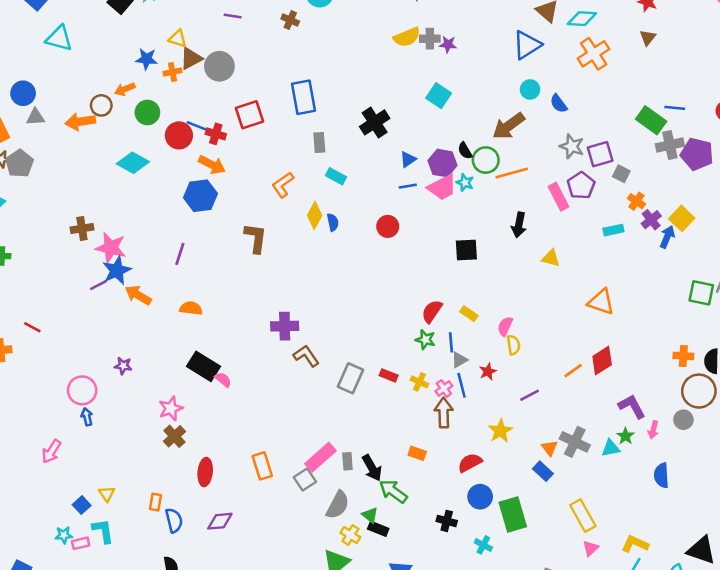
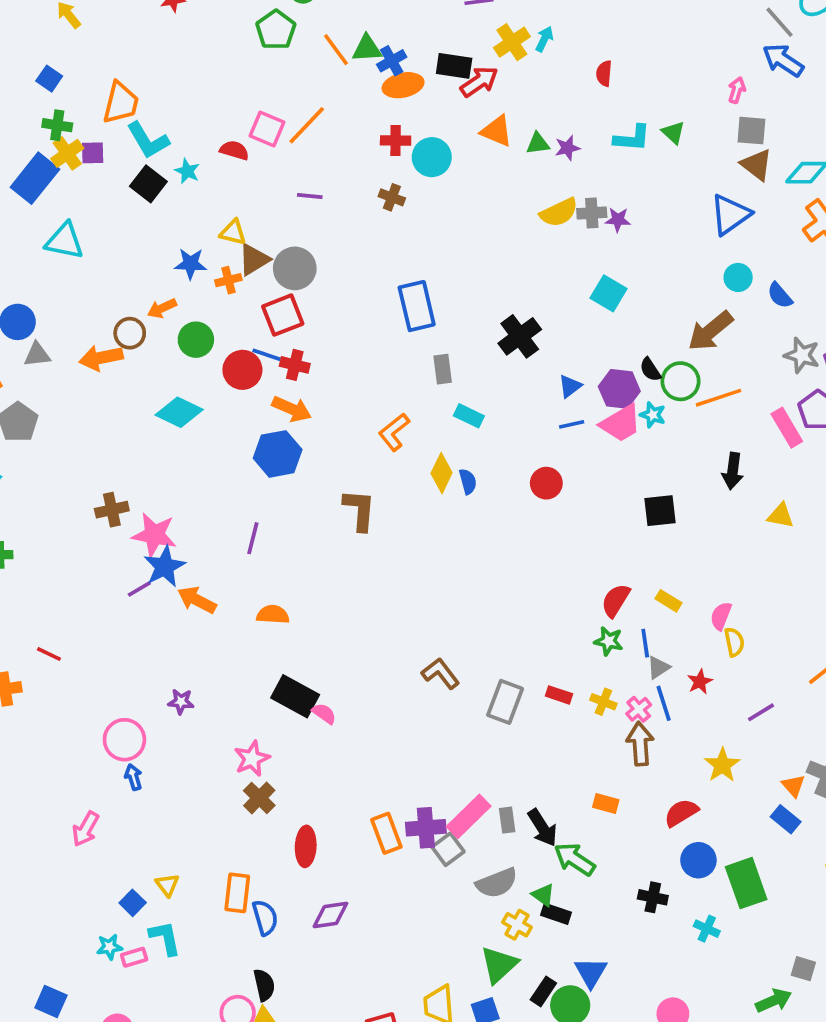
red square: (249, 115) -> (283, 315), moved
purple cross: (285, 326) -> (426, 828), moved
orange rectangle: (155, 502) -> (237, 893), size x1.5
gray semicircle: (338, 505) -> (497, 883), turned 44

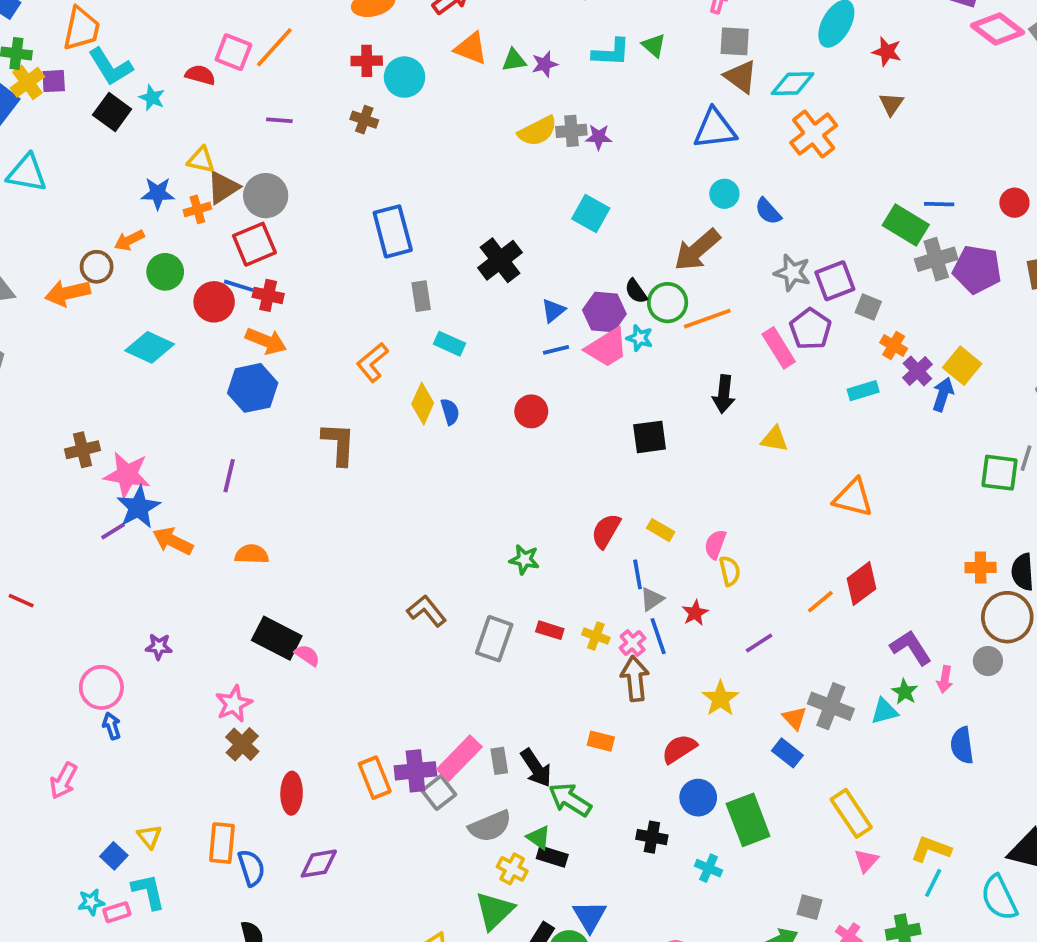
blue triangle: (730, 214) -> (715, 129), turned 30
green star: (609, 641) -> (524, 560), moved

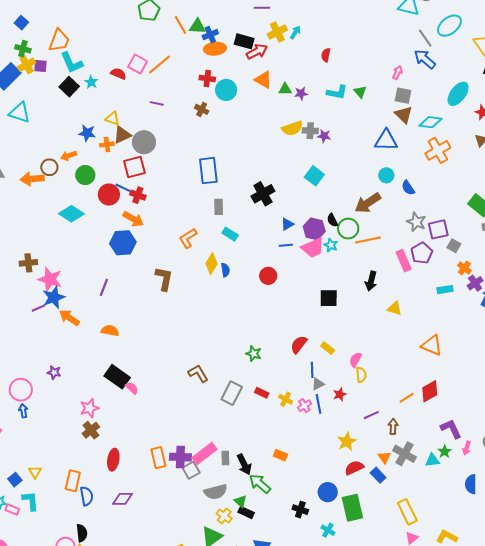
brown arrow: (635, 679) -> (393, 427), moved, size x0.7
red semicircle: (679, 749) -> (354, 468), moved
pink rectangle: (117, 912) -> (12, 510), turned 32

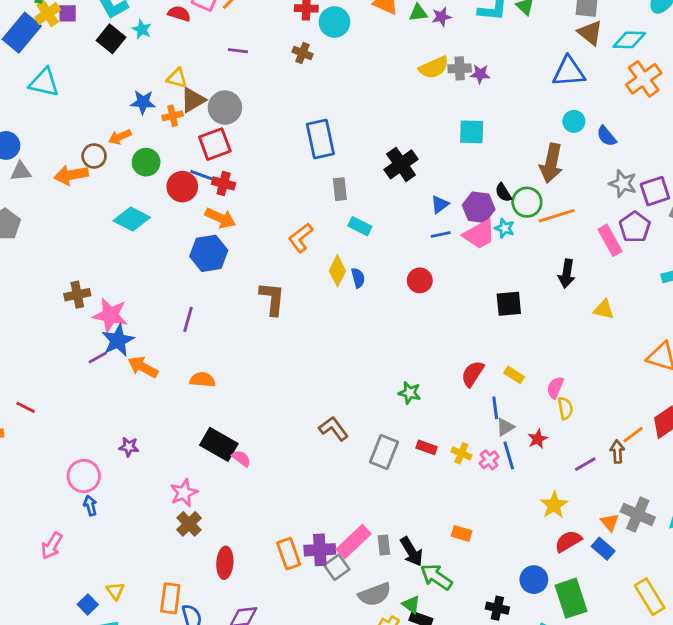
cyan square: (314, 176) -> (472, 132), turned -30
brown arrow: (368, 203) -> (551, 163), turned -40
brown arrow: (393, 427) -> (617, 452), moved

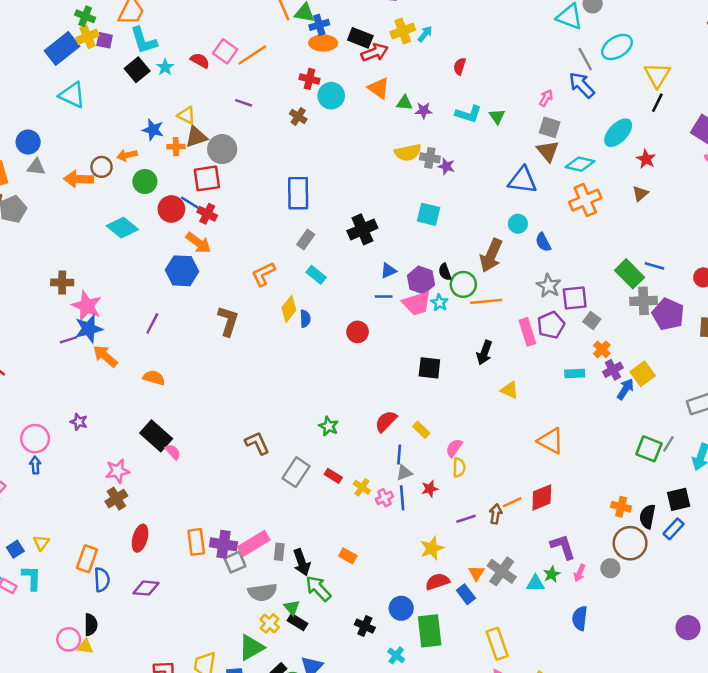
gray rectangle: (340, 189) -> (306, 239), turned 30

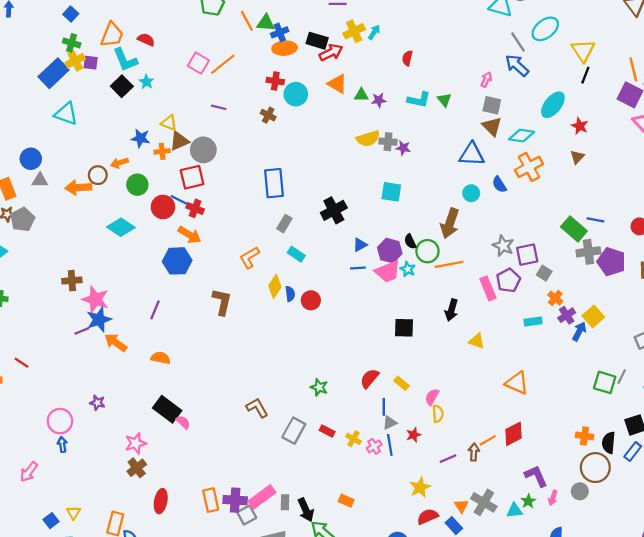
red semicircle: (200, 61) -> (146, 40), moved
blue semicircle: (543, 242) -> (499, 184), moved
red circle: (358, 332) -> (311, 300), moved

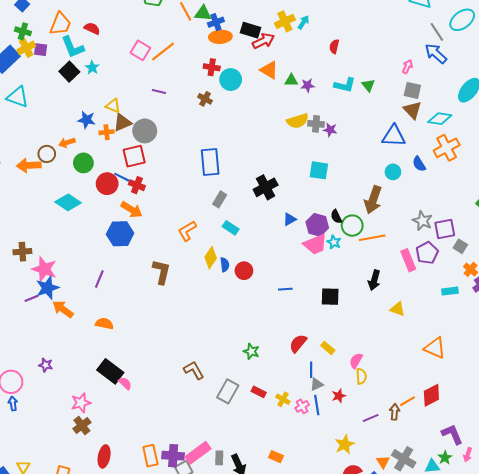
blue line: (358, 268) -> (285, 289), moved

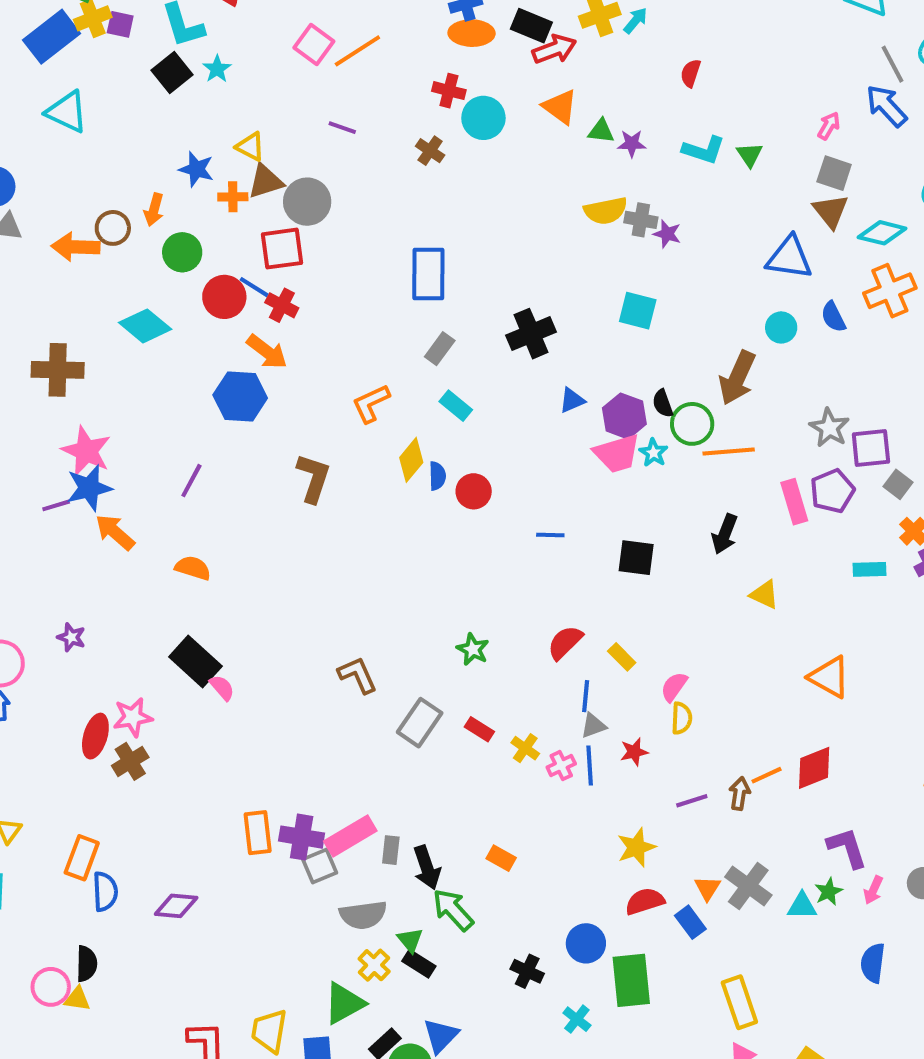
orange arrow: (67, 143) -> (154, 210), turned -63
brown cross: (22, 252) -> (58, 370), moved, size x1.4
red ellipse: (104, 456) -> (95, 736), moved

